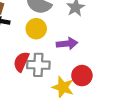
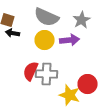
purple arrow: (67, 44) -> (70, 40), moved

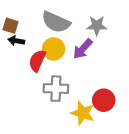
gray star: (82, 20) -> (97, 26), turned 30
purple arrow: (70, 40) -> (83, 49), turned 138
red semicircle: (30, 71) -> (37, 61), moved

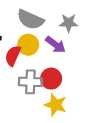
purple arrow: (83, 49) -> (55, 45), turned -95
red circle: (104, 100) -> (51, 79), moved

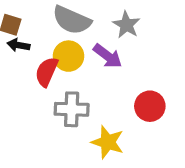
gray star: (69, 23) -> (126, 25), turned 30
red circle: (51, 79) -> (150, 106), moved

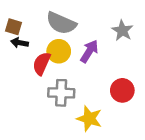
gray star: (126, 25) -> (122, 30), moved
purple arrow: (108, 56) -> (89, 51), turned -95

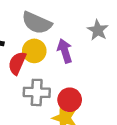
purple arrow: (89, 51) -> (65, 51), turned -50
red circle: (122, 90) -> (70, 100), moved

